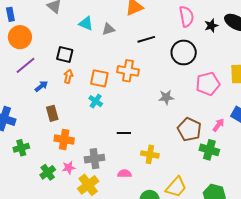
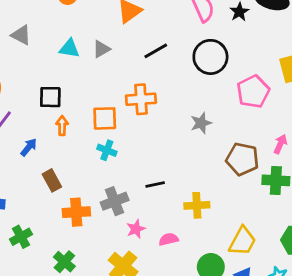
gray cross: (94, 159) -> (115, 201), moved
pink star: (69, 168) -> (136, 229), moved

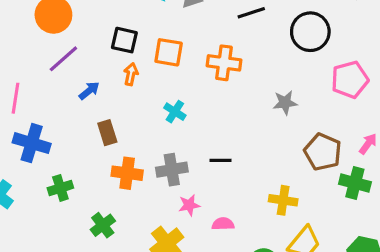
orange square: (105, 118) -> (169, 52), moved
yellow cross: (197, 205) -> (283, 200), moved

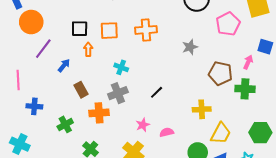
blue cross: (32, 143) -> (34, 106), size x0.7
black line: (220, 160) -> (157, 92), turned -32
gray cross: (172, 170) -> (118, 93), moved
green cross: (60, 188) -> (65, 124), moved

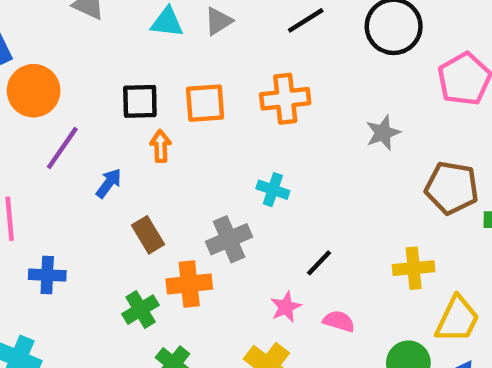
cyan cross: (121, 67) -> (273, 190), moved
black line: (157, 92) -> (319, 263), moved
green cross: (65, 124) -> (141, 310), moved
pink semicircle: (167, 132) -> (339, 321), turned 32

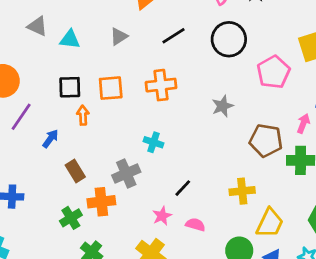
cyan triangle: (167, 22) -> (70, 39), moved

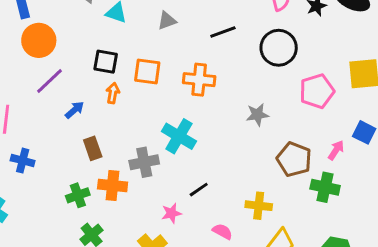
cyan cross: (154, 142) -> (179, 136), size x1.6
pink semicircle: (195, 225) -> (222, 231), moved

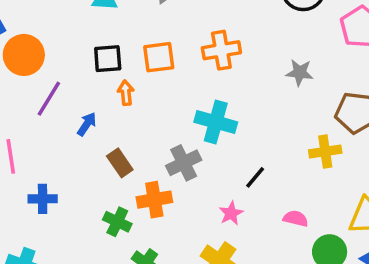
gray star: (257, 115) -> (300, 73), turned 30
green cross: (78, 195) -> (117, 222), turned -30
yellow cross: (259, 206) -> (325, 152), moved

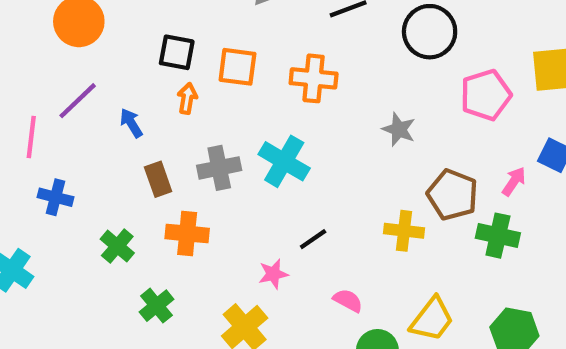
purple line: (49, 99) -> (78, 101), moved
blue arrow: (87, 124) -> (131, 123), turned -80
gray cross: (184, 163) -> (219, 168), moved
green cross: (117, 222) -> (117, 246), moved

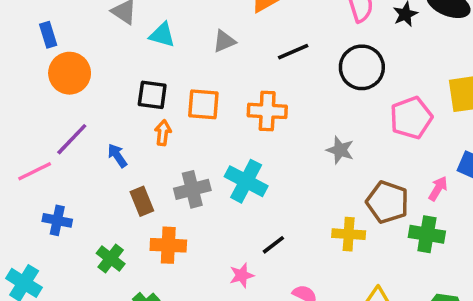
pink line: (31, 137) -> (35, 171), turned 60

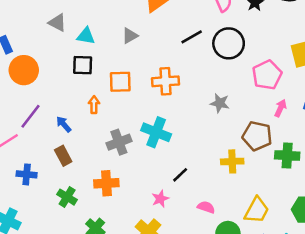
black line: (293, 52) -> (192, 37), moved
black square: (152, 95) -> (83, 65), moved
pink arrow: (438, 188) -> (280, 108), moved
brown rectangle: (142, 201) -> (63, 156), moved

